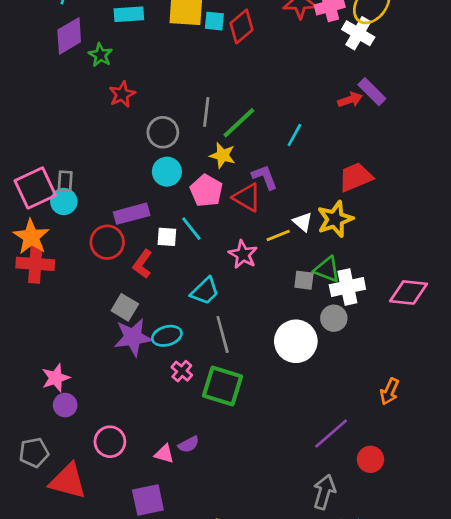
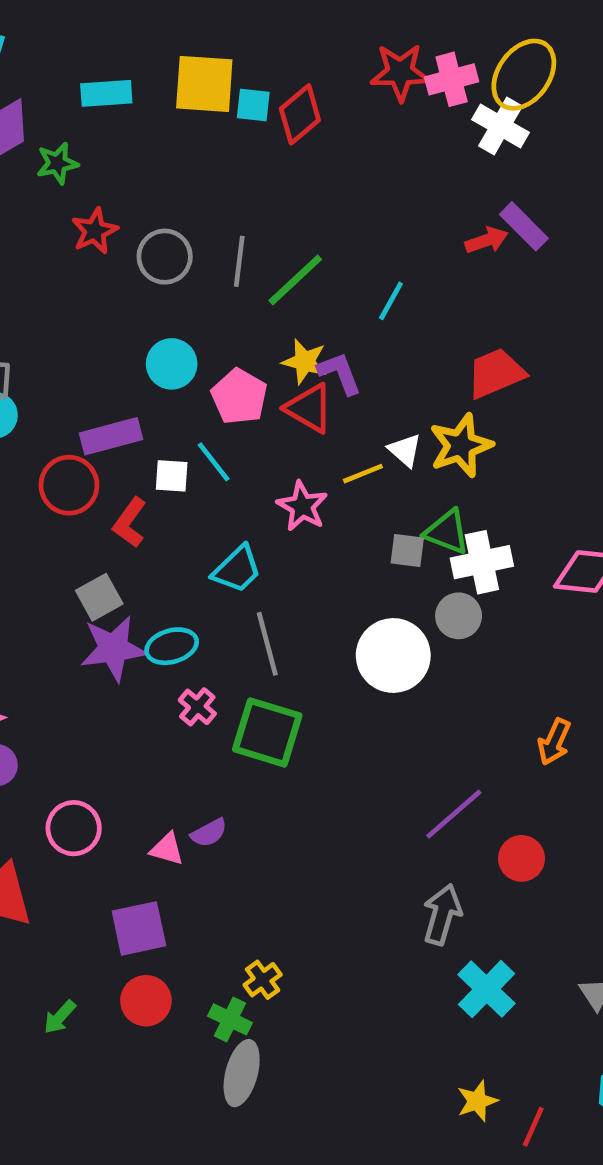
green star: (100, 55) -> (57, 163), turned 30
gray circle: (163, 132) -> (165, 257), moved
yellow star: (223, 155) -> (305, 362), moved
gray square: (125, 307) -> (99, 597), turned 30

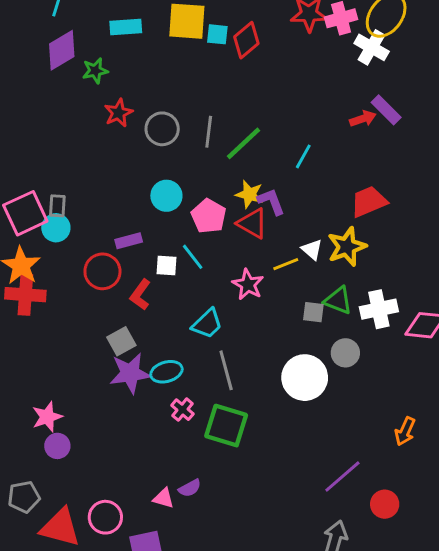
purple rectangle: (111, 436) -> (129, 241), size x0.7
white cross: (482, 562) -> (379, 309), moved
pink circle: (74, 828) -> (105, 517), moved

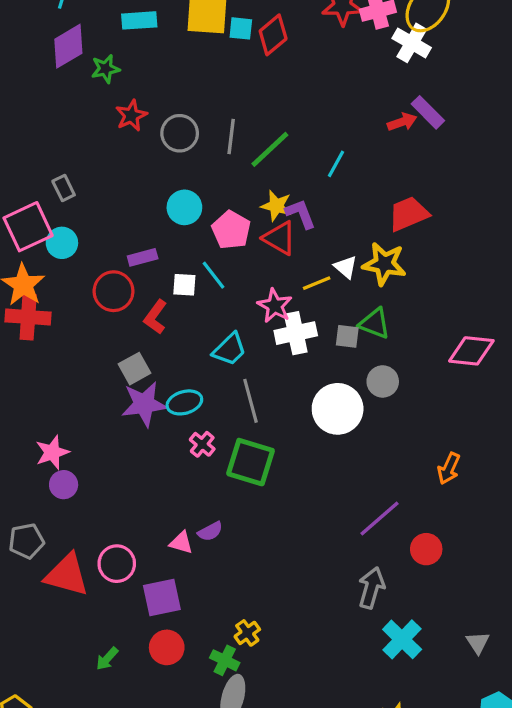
gray rectangle: (57, 206) -> (64, 188), moved, turned -30
yellow star: (347, 247) -> (384, 264), turned 30
white cross: (379, 309) -> (296, 333), moved

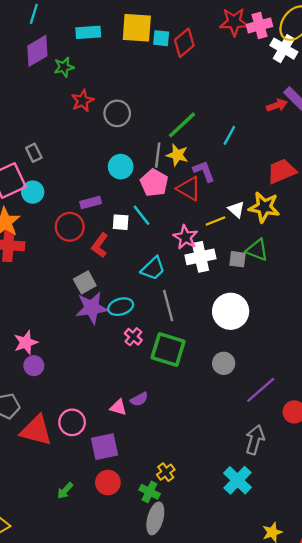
gray line: (231, 136) -> (158, 155), moved
yellow star: (276, 206) -> (177, 155), moved
gray circle: (383, 381) -> (224, 363), moved
cyan cross: (402, 639) -> (238, 480), moved

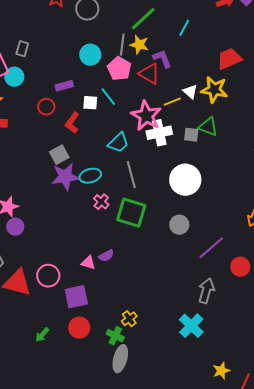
gray rectangle: (34, 153) -> (22, 49), moved, turned 42
red circle: (70, 227) -> (46, 107), size x0.7
pink star: (185, 237) -> (146, 116), size x1.4

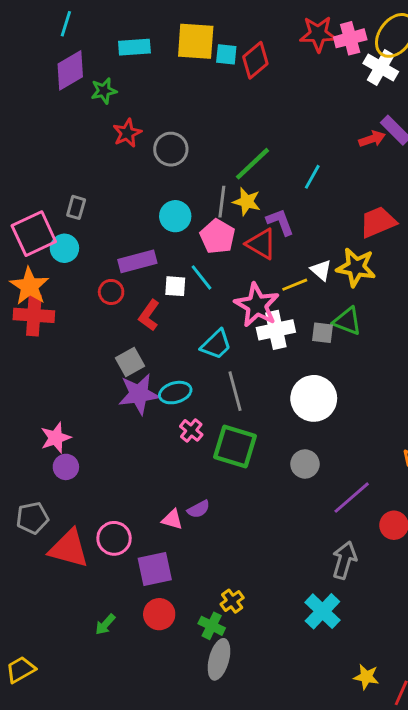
purple rectangle: (64, 86) -> (137, 261), size x1.4
yellow star: (221, 371) -> (366, 677), turned 30

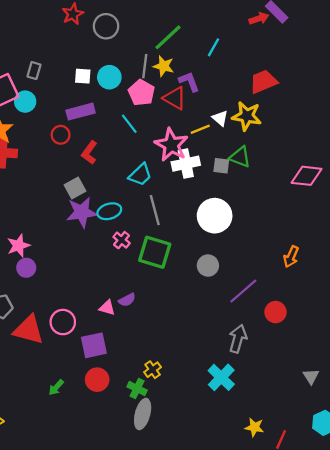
white square: (175, 286) -> (83, 76), moved

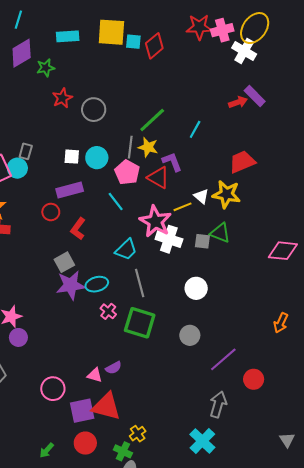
cyan circle: (25, 102) -> (17, 168), moved
white cross: (186, 164) -> (169, 239), turned 30
white circle: (215, 216) -> (196, 288), size x0.7
orange arrow: (291, 257) -> (281, 323), moved
red triangle: (28, 330) -> (106, 406), moved

